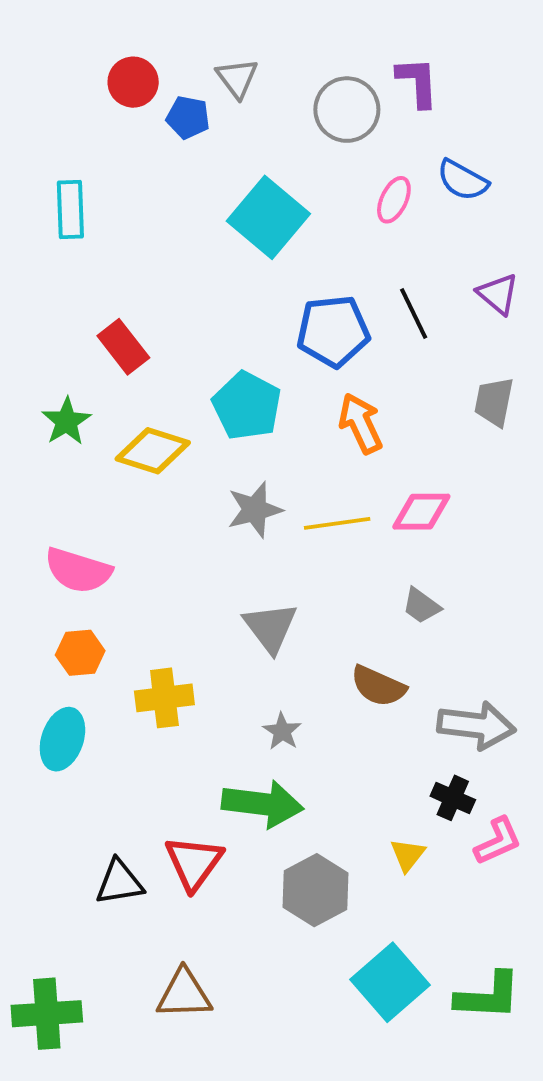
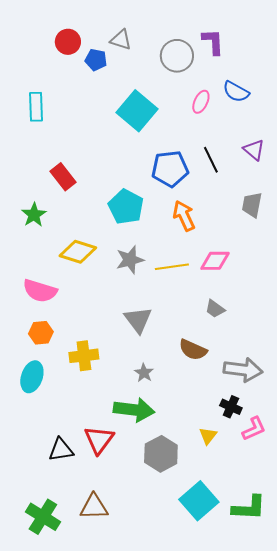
gray triangle: (237, 78) -> (121, 40), turned -35
yellow diamond: (153, 451) -> (78, 252), moved
green cross: (47, 1014) -> (43, 517), moved, turned 36

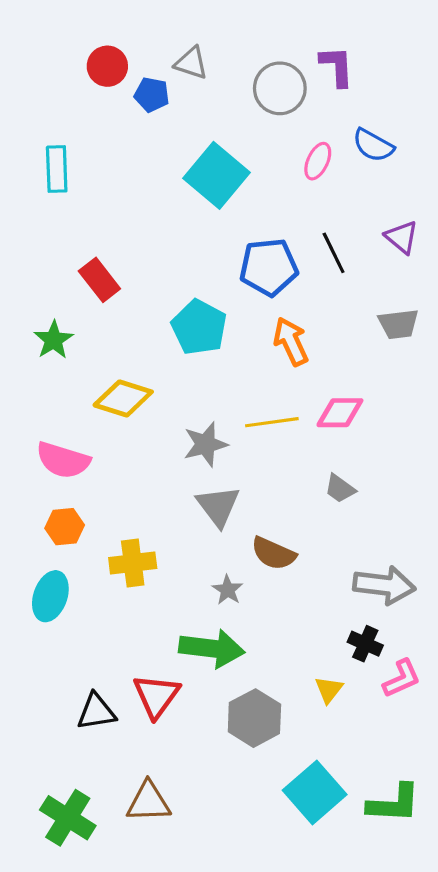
gray trapezoid: (252, 205) -> (398, 324), turned -108
gray star: (130, 260) -> (205, 444), moved
brown semicircle: (193, 350) -> (273, 554), moved

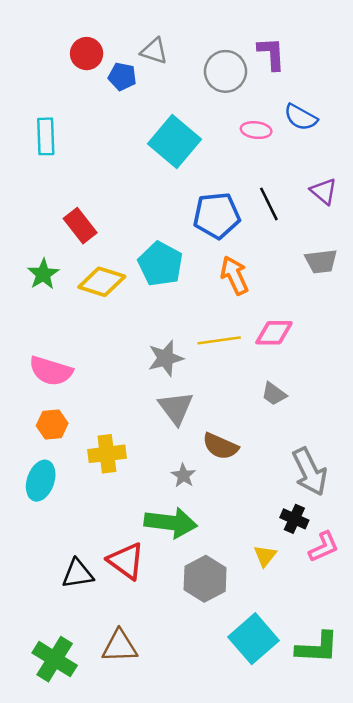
pink ellipse: (318, 161) -> (256, 130), turned 72
yellow diamond: (123, 398) -> (102, 282), moved
gray arrow: (384, 585) -> (310, 472), turned 57
red triangle: (156, 696) -> (126, 561), turned -30

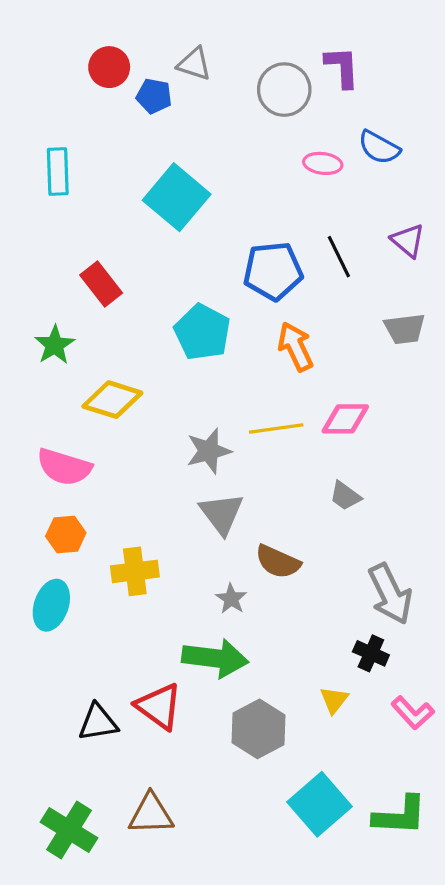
cyan square: (174, 142) -> (177, 197), moved
yellow diamond: (102, 282) -> (112, 400), moved
pink L-shape: (324, 547) -> (413, 713), moved, turned 72

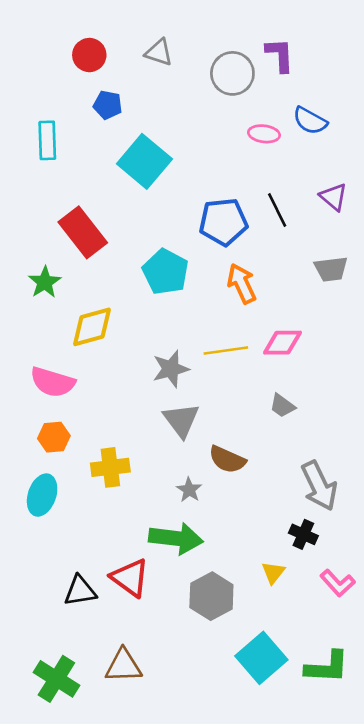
blue pentagon: (154, 96) -> (108, 105), moved
red rectangle: (101, 284) -> (83, 232), size x1.4
yellow diamond: (112, 400) -> (92, 327), turned -33

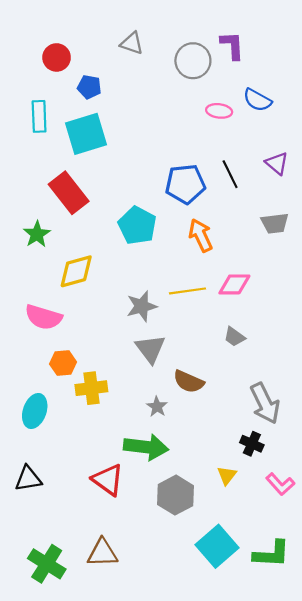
red circle: (89, 55) -> (57, 57), moved
cyan square: (144, 161) -> (86, 134), moved, turned 33
orange hexagon: (54, 437) -> (63, 363), moved
black triangle: (80, 591) -> (28, 479), moved

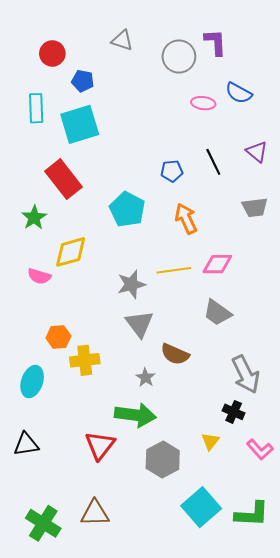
blue pentagon: (185, 184) -> (172, 171), size x0.6
pink semicircle: (43, 317) -> (39, 276), moved, size x0.7
gray trapezoid: (234, 337) -> (217, 313), size x1.4
red triangle: (108, 480) -> (100, 445), turned 32

